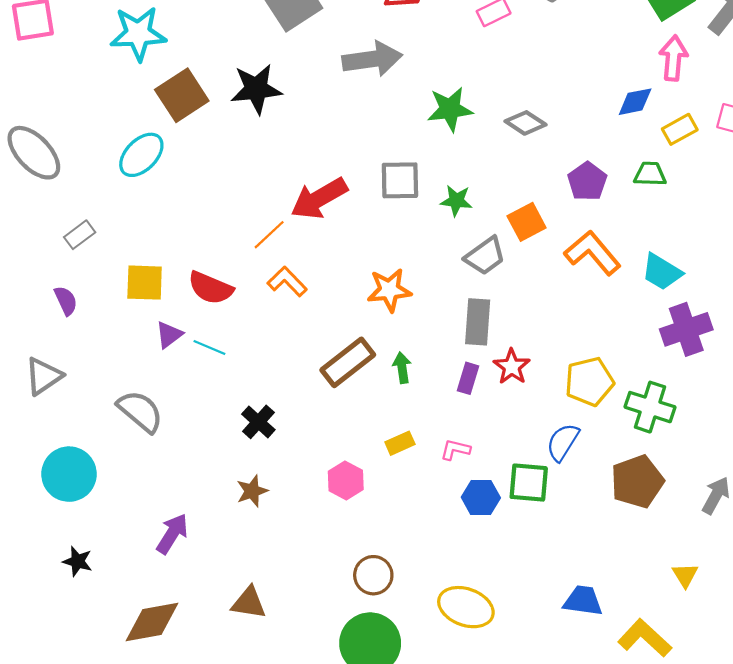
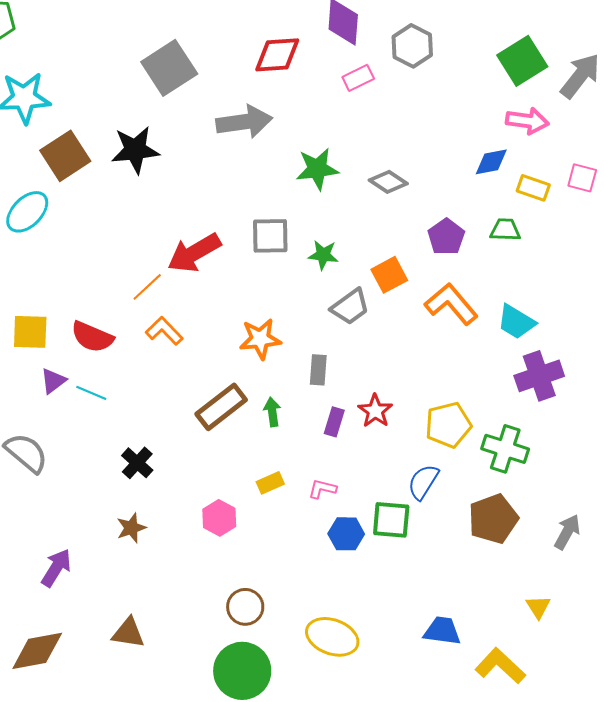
pink arrow: (673, 58) -> (527, 121), turned 93
yellow rectangle: (680, 129) -> (533, 188), turned 48
gray rectangle: (478, 322) -> (318, 370), moved, size x0.7

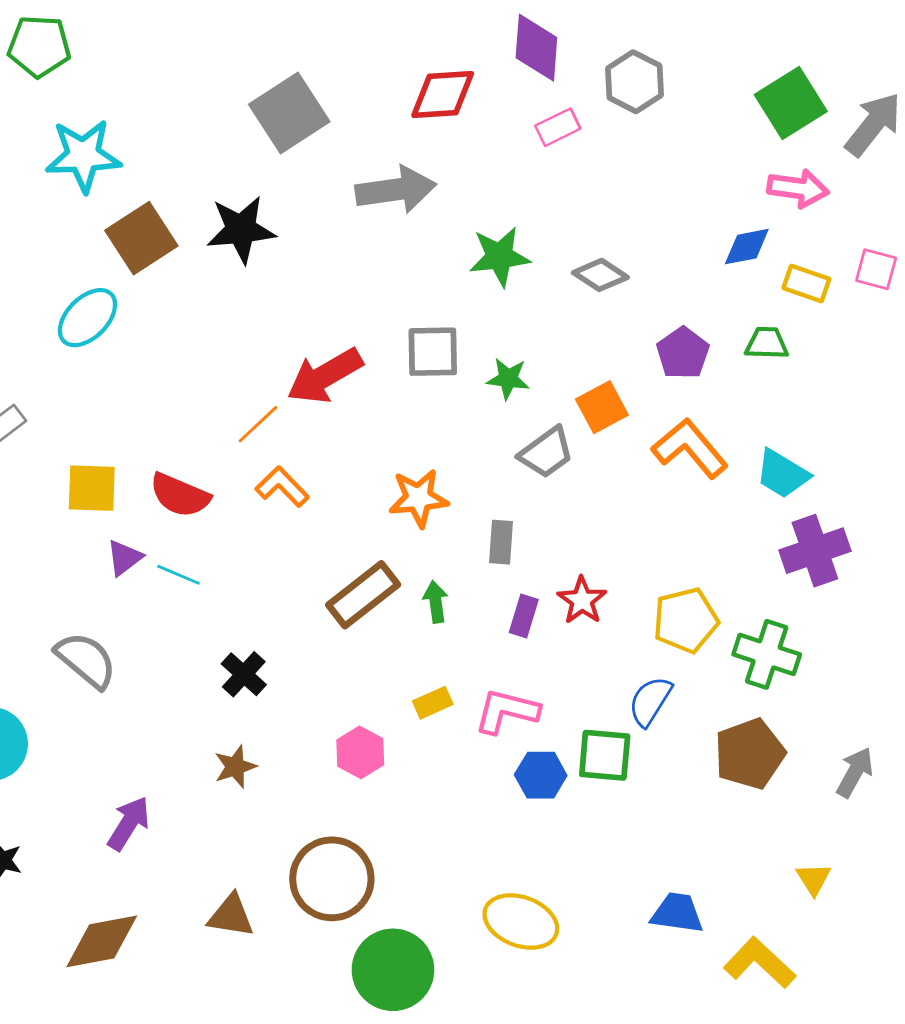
pink L-shape: (322, 489) -> (507, 711), size x1.6
brown circle: (245, 607) -> (332, 879), moved, size x1.6

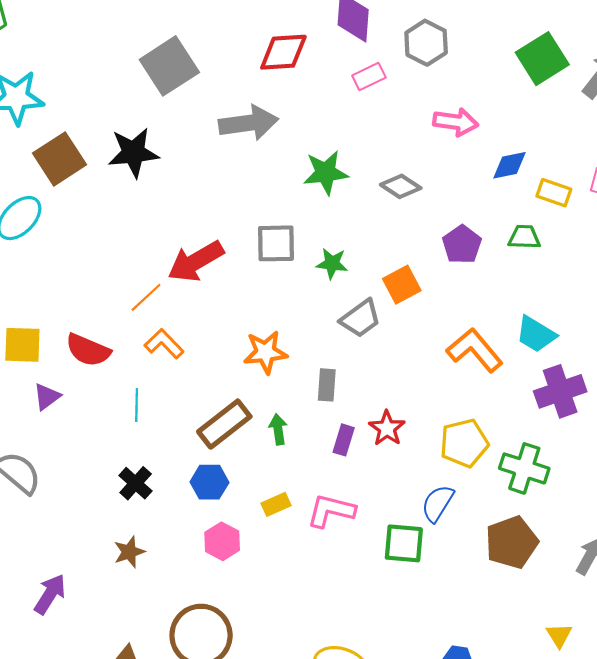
pink arrow: (798, 188) -> (456, 122), moved
orange L-shape: (690, 448) -> (475, 350), moved
cyan line: (178, 575) -> (137, 405), moved, turned 68
blue hexagon: (541, 775) -> (209, 482), moved

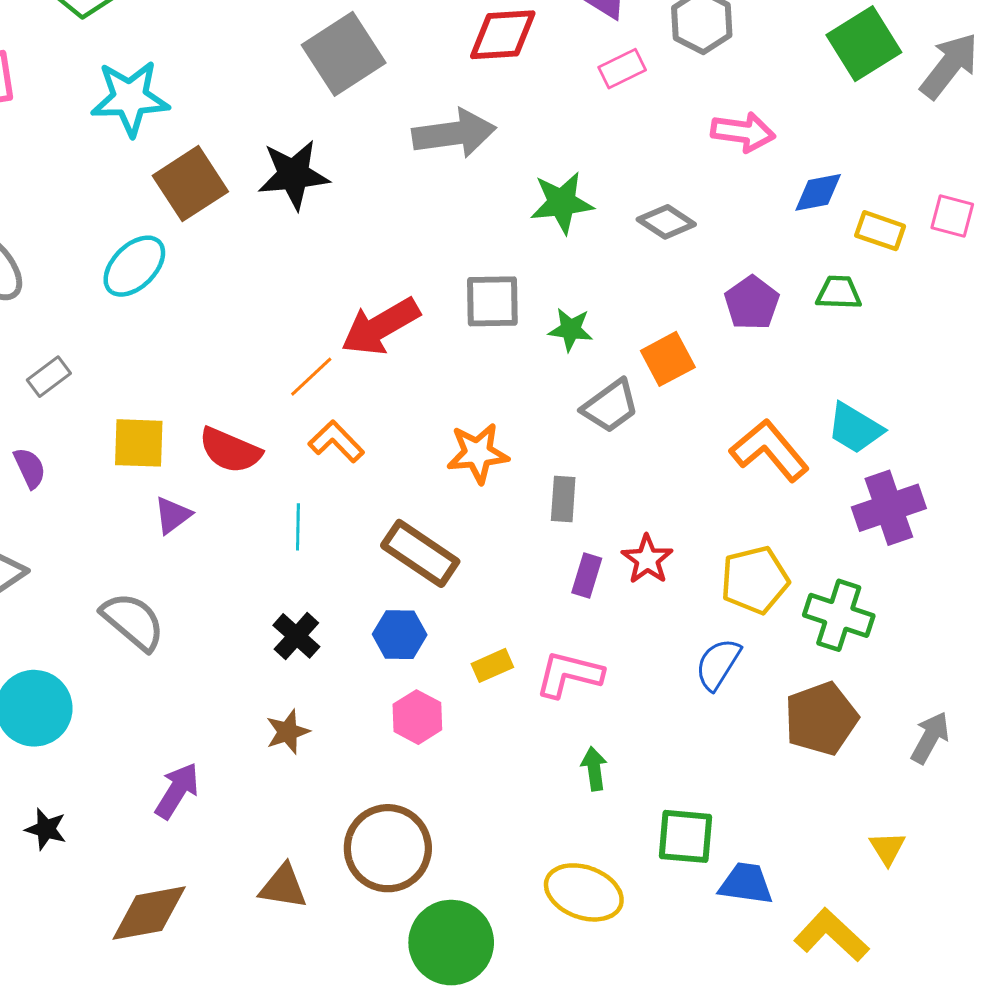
brown rectangle: (224, 424) -> (420, 553), turned 72
green arrow: (278, 429) -> (594, 769), moved
green square: (404, 543) -> (685, 836), moved

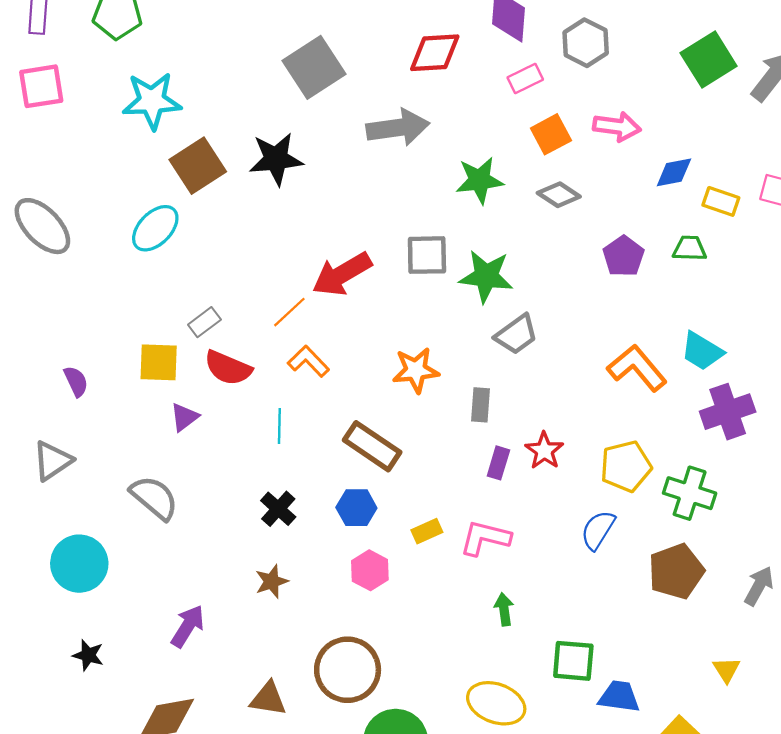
green star: (571, 329) -> (486, 276), size x1.6
orange square: (668, 359) -> (551, 134), moved
gray rectangle: (49, 377) -> (204, 322), moved

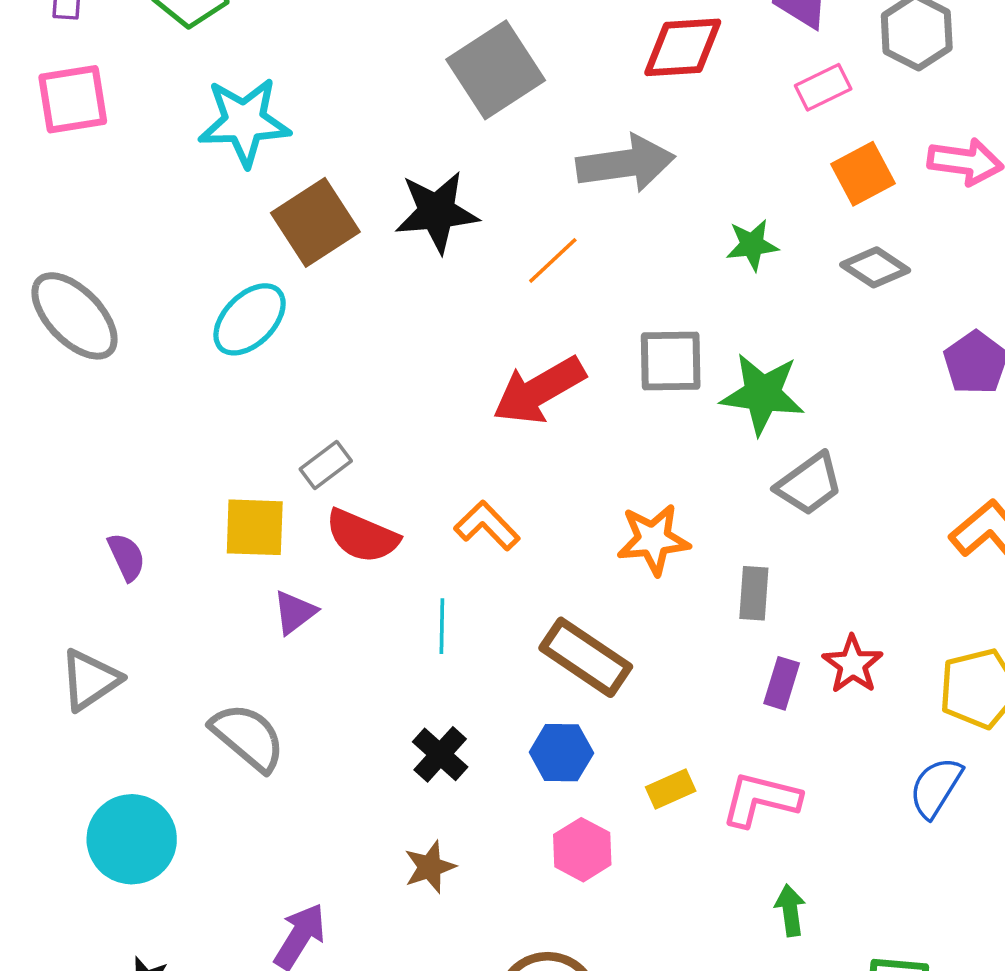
green star: (479, 180) -> (752, 245), size x0.7
orange line: (289, 312) -> (553, 260), moved

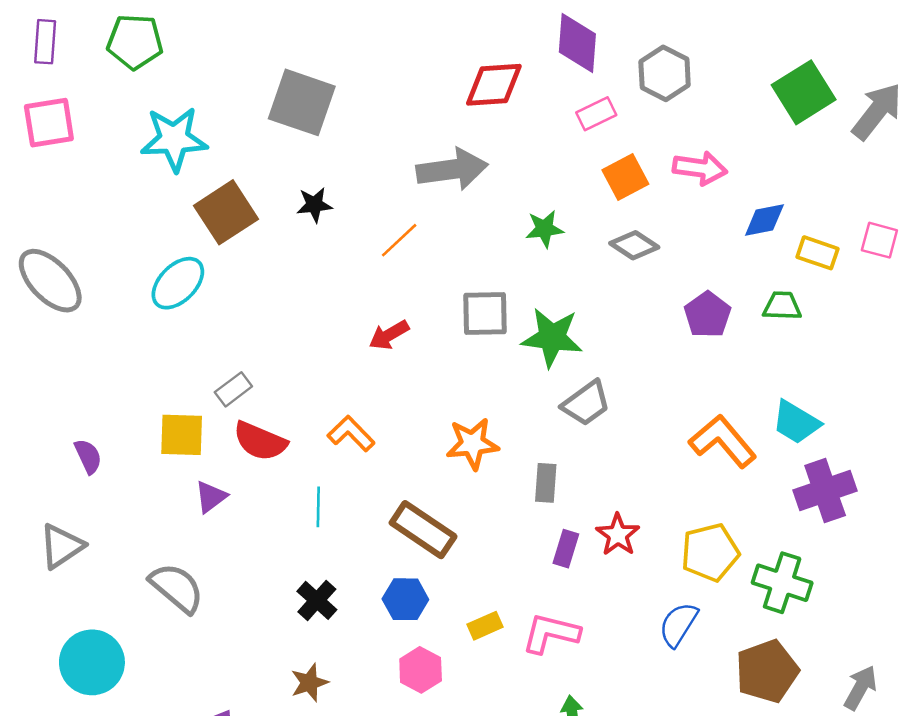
gray square: (496, 70) -> (302, 102), moved, turned -38
black star: (437, 212) -> (314, 205), size x0.6
red arrow: (539, 390) -> (389, 335), size x0.6

